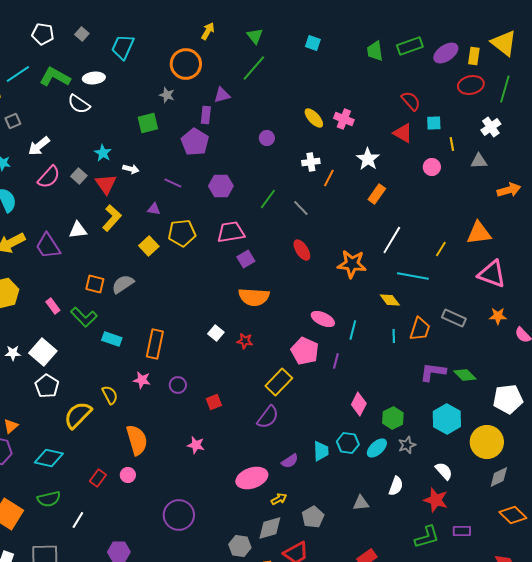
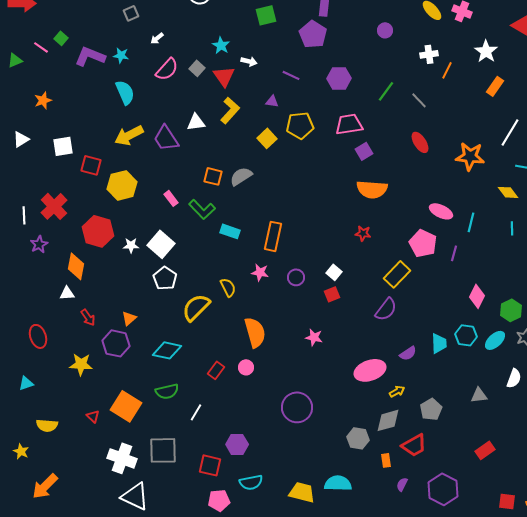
white arrow: (39, 146) -> (157, 38), size x0.6
white square: (216, 333) -> (334, 272), moved

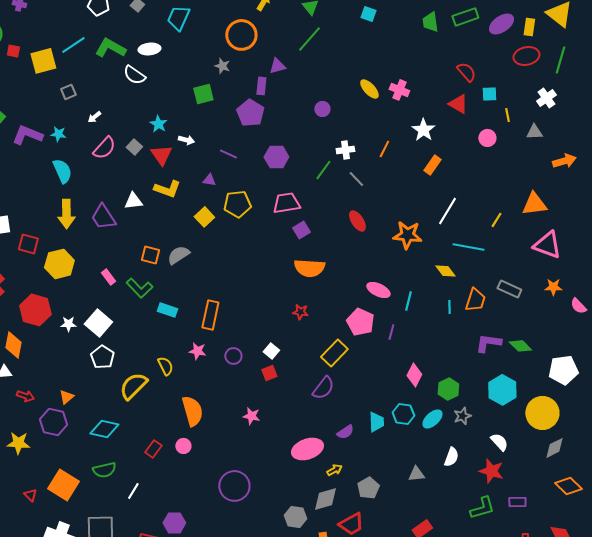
white cross: (429, 54) -> (345, 150), moved
yellow L-shape: (230, 110) -> (167, 189), turned 68
yellow arrow: (129, 135) -> (66, 214), turned -64
red arrow: (88, 317) -> (25, 396), turned -36

